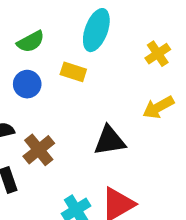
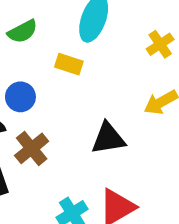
blue circle: (27, 84) -> (20, 97), moved

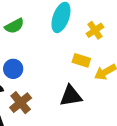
yellow cross: (160, 44) -> (95, 30), moved
yellow rectangle: (69, 64) -> (81, 60), moved

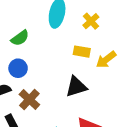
green semicircle: (14, 26) -> (20, 38), moved

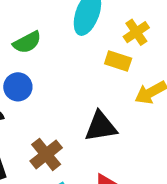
yellow rectangle: (82, 52) -> (118, 61), moved
brown cross: (29, 99) -> (46, 154), moved

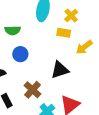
green semicircle: (27, 42) -> (13, 30), turned 35
blue circle: (18, 87) -> (20, 54), moved

